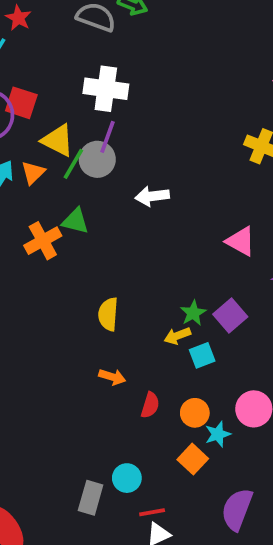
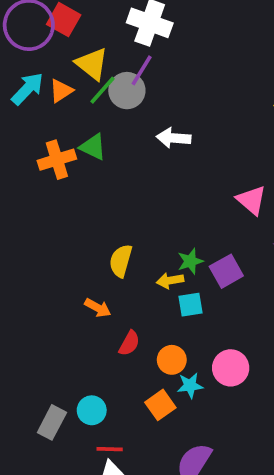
yellow semicircle: (108, 314) -> (121, 261), moved

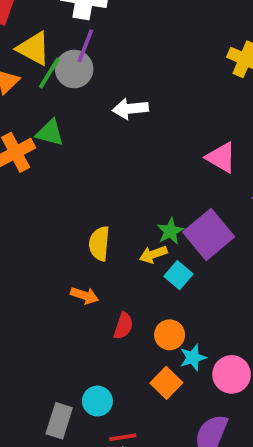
purple square: (226, 271) -> (209, 234), size x1.4
cyan square: (191, 305) -> (178, 275), turned -30
pink circle: (231, 368) -> (232, 374), moved

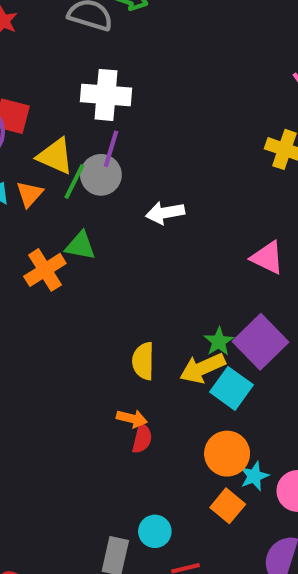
yellow arrow: (153, 254) -> (202, 368), size x1.5
cyan square: (178, 275) -> (231, 388), size x1.4
red semicircle: (123, 326) -> (142, 439), moved
orange circle: (170, 335) -> (227, 454), size x1.4

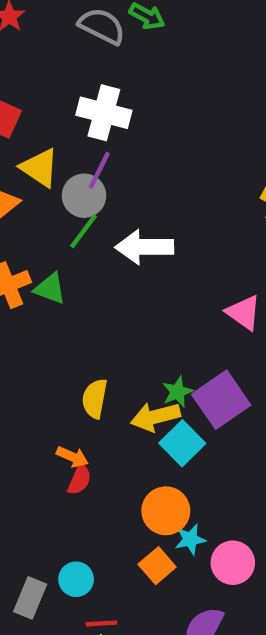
green line: (74, 181) -> (83, 231), moved
white arrow: (165, 213) -> (144, 247), size x1.4
green triangle: (80, 246) -> (50, 288), moved

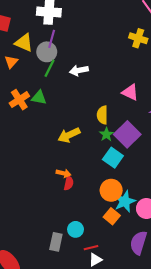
white arrow: (144, 247) -> (79, 70), size x0.7
yellow semicircle: (95, 399) -> (102, 115), moved
yellow arrow: (155, 417) -> (69, 135), moved
cyan star: (190, 539) -> (125, 201), size x1.5

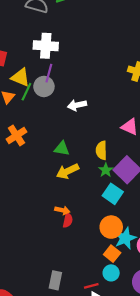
green line: (49, 68) -> (26, 92), moved
green triangle: (39, 98) -> (62, 148), moved
cyan circle: (76, 229) -> (111, 273), moved

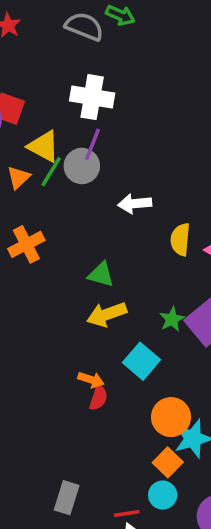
yellow semicircle: (101, 150) -> (180, 239), moved
cyan square: (113, 194) -> (142, 361), moved

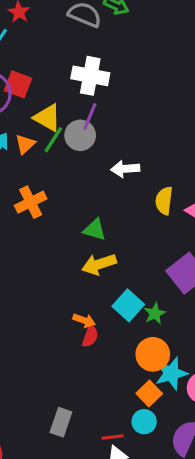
green star: (172, 319) -> (155, 314), moved

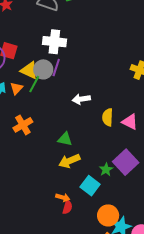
gray circle: (80, 135) -> (43, 69), moved
green star: (155, 314) -> (106, 170), moved

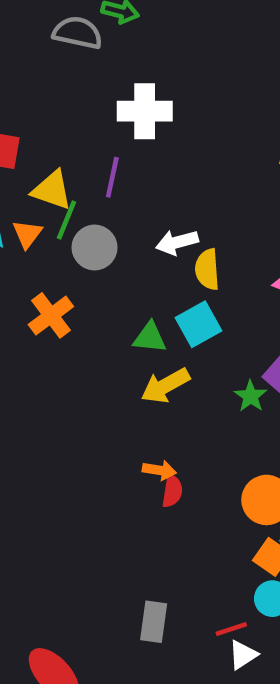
white cross: (54, 42) -> (145, 111), moved
gray circle: (43, 69) -> (95, 248), moved
yellow semicircle: (108, 117) -> (207, 269), moved
cyan square: (90, 186) -> (198, 324), moved, turned 30

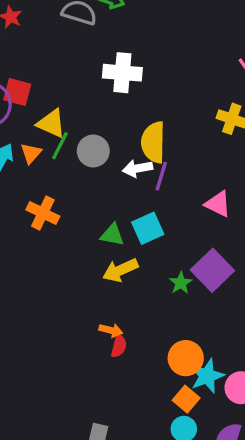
purple line: (112, 177) -> (161, 176), moved
gray circle: (95, 248) -> (93, 151), moved
yellow semicircle: (207, 269) -> (153, 142), moved, size x1.4
orange cross: (51, 315) -> (43, 213), turned -32

